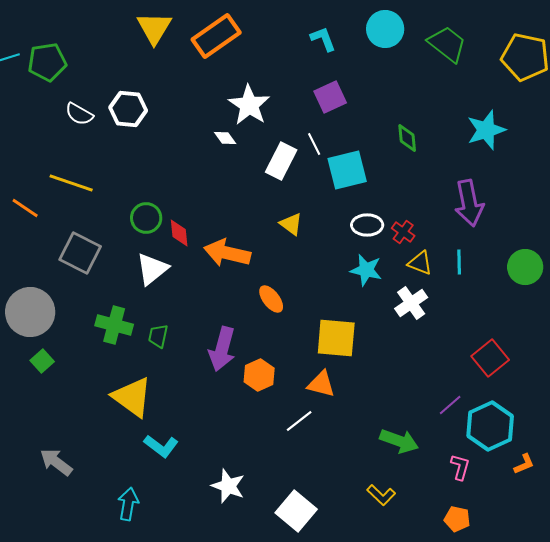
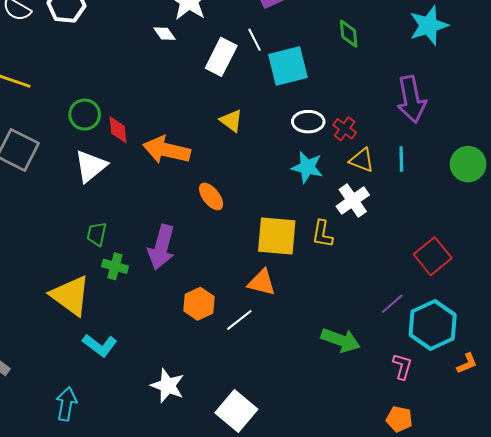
green cross: (114, 325) -> (115, 266), moved, size x0.7
orange hexagon: (259, 375) -> (199, 304), moved
yellow L-shape: (381, 495) -> (322, 234), moved, turned 56

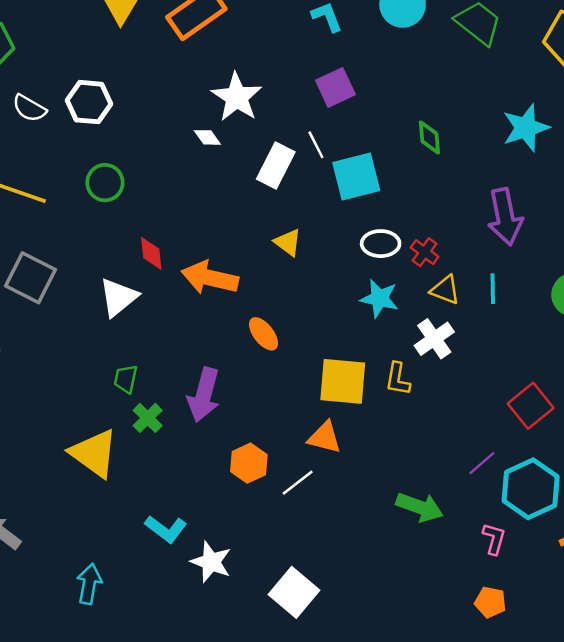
green circle: (85, 115) -> (105, 183), moved
green cross: (115, 266) -> (148, 418), turned 30
cyan L-shape: (100, 345) -> (166, 529), moved

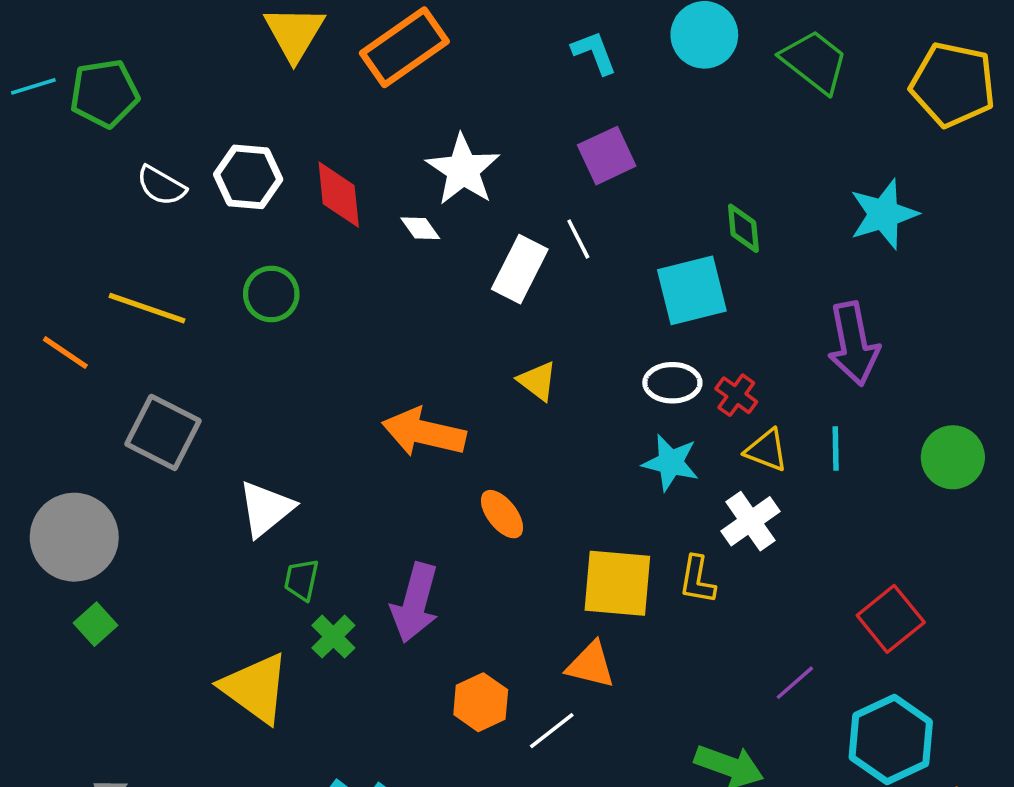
cyan square: (356, 176) -> (692, 290), moved
red diamond: (151, 253) -> (339, 195), moved, size x1.4
white triangle: (118, 297) -> (266, 509), moved
purple line: (482, 463) -> (795, 683), moved

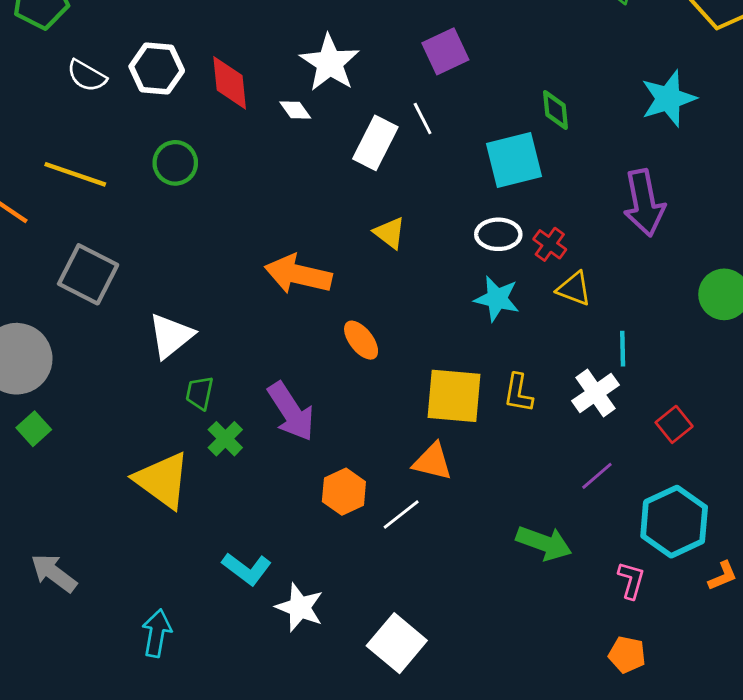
cyan line: (836, 448) -> (623, 349), moved
white cross: (750, 521) -> (595, 393), moved
purple arrow: (415, 603) -> (291, 412), turned -48
red square: (891, 619) -> (674, 424), size x0.7

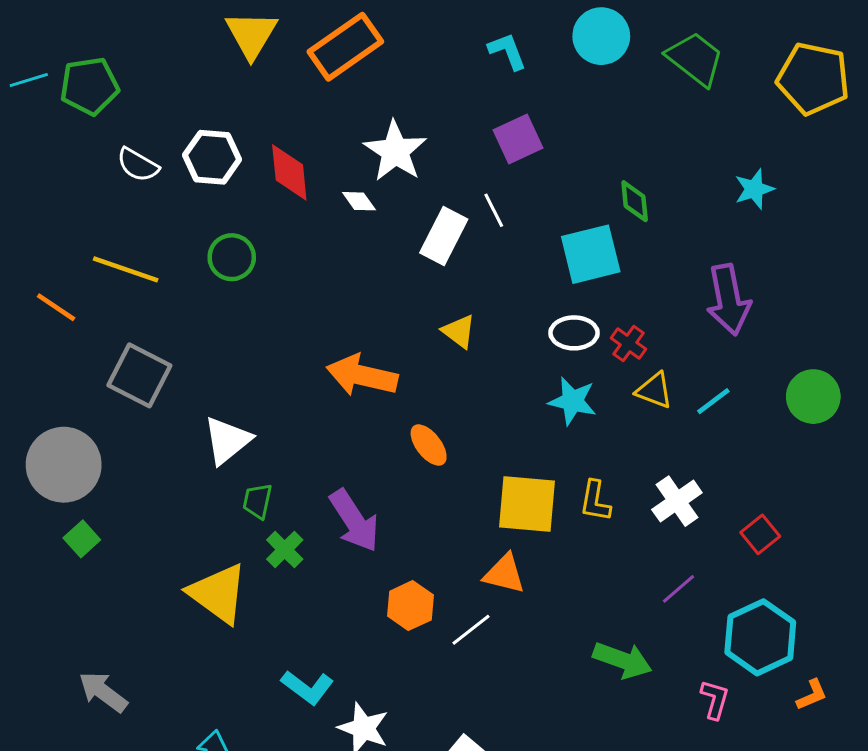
cyan star: (668, 99) -> (754, 189), size x0.7
cyan line: (623, 349) -> (713, 401), moved, turned 54

